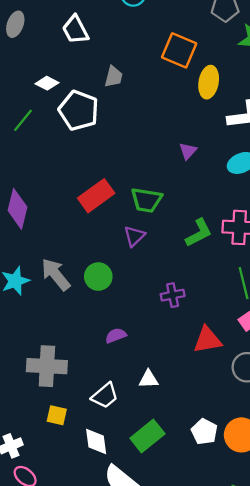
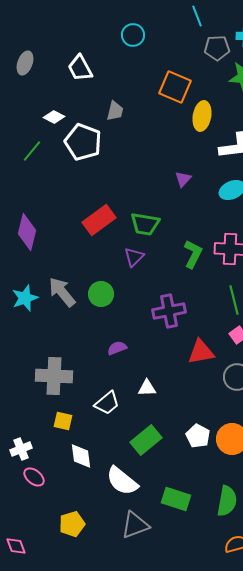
green L-shape: (199, 233) -> (193, 254), turned -36
purple cross: (173, 295) -> (169, 311), size x1.5
white diamond: (96, 442) -> (81, 456), moved

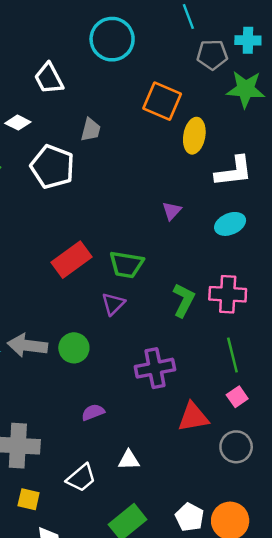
cyan circle: (133, 35) -> (112, 39), size x1.6
white diamond: (54, 117) -> (18, 123), moved
gray arrow: (62, 292) -> (27, 345), turned -44

